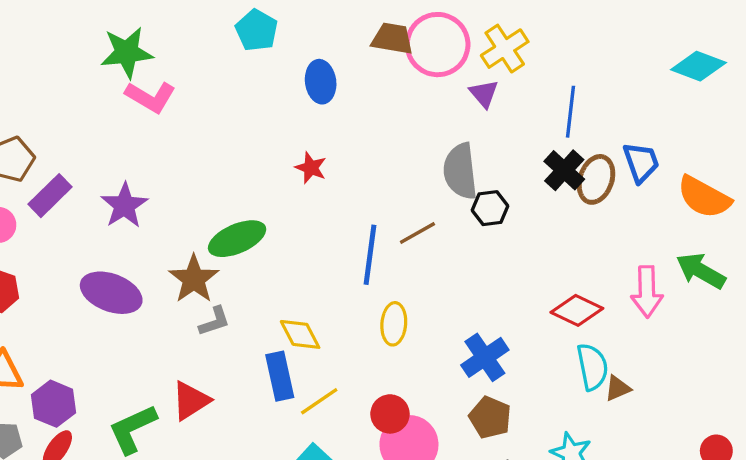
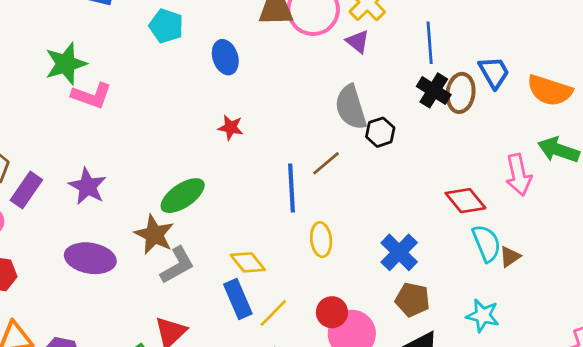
red diamond: (577, 310) -> (465, 201), turned 36
gray L-shape: (214, 321) -> (177, 265), size x1.4

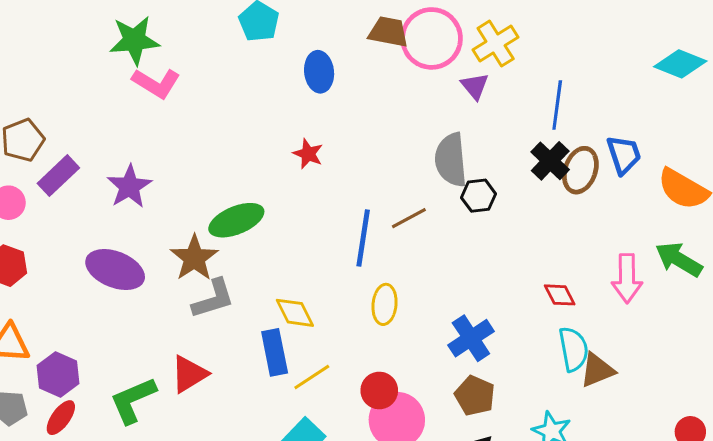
red diamond: (465, 201) -> (560, 295), size x0.7
brown triangle: (510, 257) -> (597, 370), size x1.4

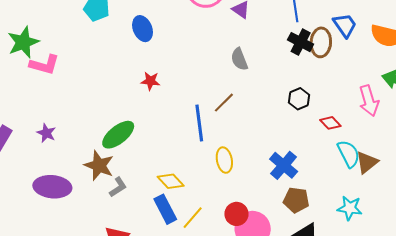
gray semicircle: (451, 160) -> (239, 59), size x0.7
purple star: (129, 186) -> (46, 133), size x0.7
black hexagon: (479, 196) -> (299, 99), moved
gray L-shape: (213, 299) -> (118, 187), size x0.7

